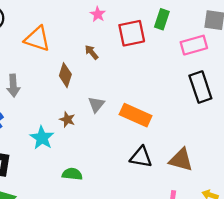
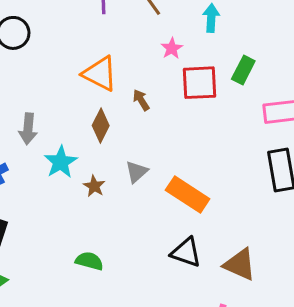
pink star: (98, 14) -> (172, 48), moved
orange triangle: (37, 39) -> (100, 74), moved
cyan star: (42, 138) -> (61, 162), moved

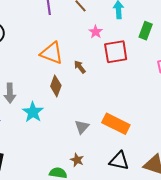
green rectangle: (243, 70) -> (146, 31), moved
gray triangle: (137, 172) -> (82, 127), moved
brown star: (94, 186) -> (77, 160), moved

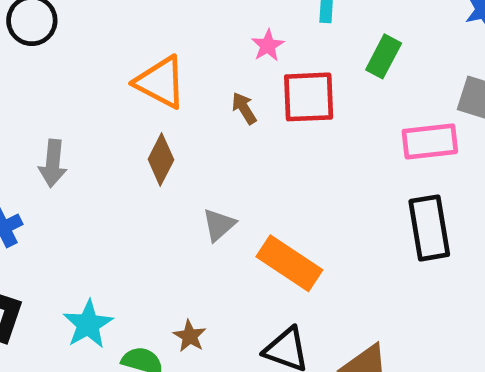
brown arrow: (80, 67) -> (244, 108), moved
cyan star: (33, 112) -> (88, 324), moved
gray triangle: (82, 127) -> (219, 225), moved

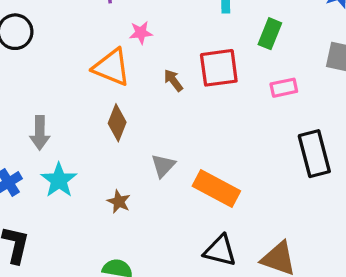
pink star: (268, 45) -> (141, 33), moved, turned 30
pink rectangle: (430, 141) -> (284, 88), moved, size x0.7
cyan star: (88, 324) -> (59, 180), moved
brown star: (190, 336) -> (119, 202), moved

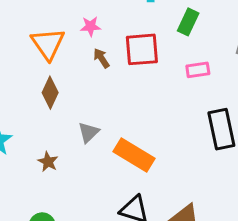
pink star: (141, 33) -> (91, 26), moved
orange triangle: (112, 67) -> (48, 44), turned 30

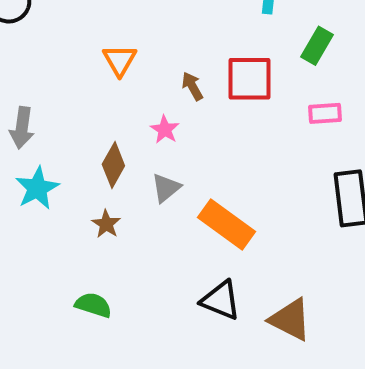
pink star: (91, 26) -> (165, 130), moved, turned 30
orange triangle: (48, 44) -> (120, 60), size x0.7
brown diamond: (50, 93) -> (113, 165), moved

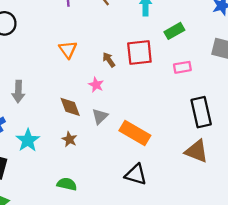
green rectangle: (317, 46) -> (174, 31), turned 36
brown diamond: (113, 165) -> (70, 107), turned -45
cyan star: (37, 188) -> (28, 140), moved
brown triangle: (290, 320) -> (197, 151), moved

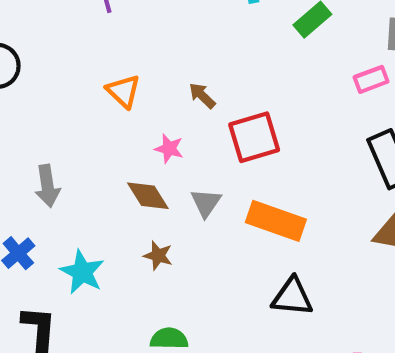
red square: (139, 52) -> (254, 137), moved
pink rectangle: (182, 67) -> (371, 79), moved
pink star: (96, 85) -> (169, 149), moved

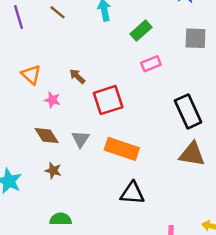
pink rectangle: (371, 79) -> (151, 64), moved
pink star: (169, 149) -> (52, 100), moved

